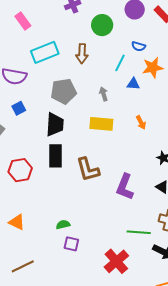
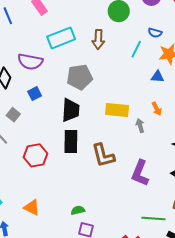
blue triangle: (133, 84) -> (157, 77), moved
gray arrow: (104, 94) -> (140, 126), moved

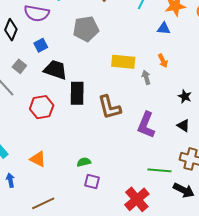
black trapezoid: (71, 110) -> (55, 70), moved, turned -75

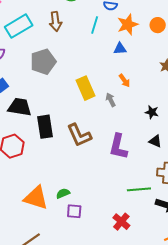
yellow rectangle: (123, 62) -> (85, 88), turned 70
orange triangle: (38, 159) -> (36, 198), moved, size x1.5
red cross: (137, 199) -> (121, 222), size x0.7

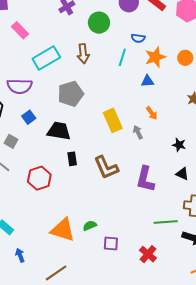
black trapezoid: (20, 107) -> (59, 131), moved
black rectangle: (45, 127) -> (72, 159), size x0.6
purple square: (74, 211) -> (111, 243), moved

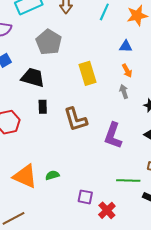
blue triangle: (147, 81) -> (126, 46), moved
gray pentagon: (71, 94) -> (49, 42), turned -30
gray arrow: (138, 132) -> (124, 91), moved
purple square: (111, 243) -> (85, 197), moved

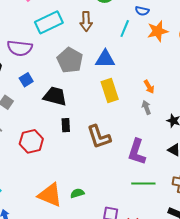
blue triangle: (126, 46) -> (105, 59), moved, size x1.5
green line: (128, 180) -> (143, 183), moved

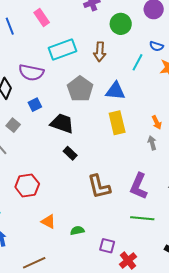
black rectangle: (66, 125) -> (70, 153), turned -48
brown L-shape: (99, 137) -> (99, 187), moved
red hexagon: (31, 141) -> (27, 185), moved
green semicircle: (77, 193) -> (77, 231), moved
orange triangle: (50, 195) -> (48, 222), size x0.6

